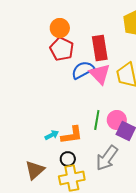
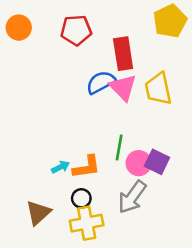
orange circle: (60, 28) -> (19, 28), moved
red pentagon: (62, 49) -> (76, 30), moved, turned -30
pink circle: (117, 120) -> (139, 163), moved

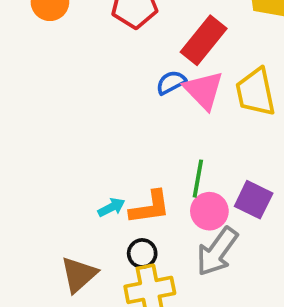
red rectangle: (123, 54) -> (204, 40), turned 48
blue semicircle: (101, 82) -> (171, 82), size x0.7
pink circle: (139, 163) -> (209, 211), moved

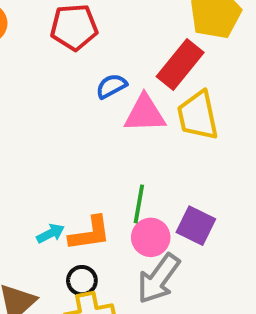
red rectangle: (204, 40) -> (180, 64), moved
blue semicircle: (171, 82) -> (111, 86), moved
pink triangle: (204, 90) -> (145, 114), turned -48

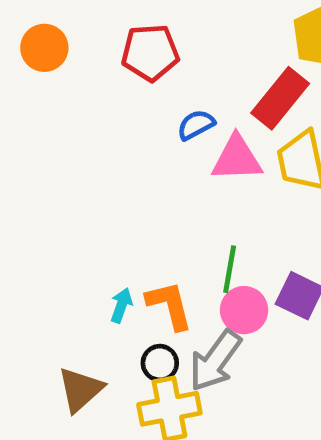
cyan arrow: (51, 233) -> (121, 305), turned -44
orange L-shape: (90, 233) -> (169, 305), turned -96
gray arrow: (159, 279) -> (215, 361), moved

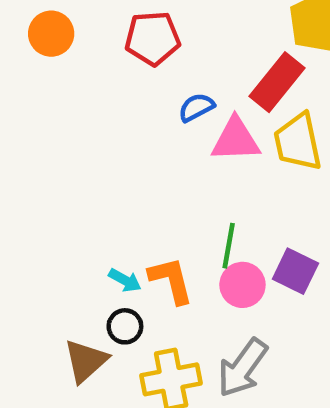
cyan arrow: (121, 305) -> (125, 280), turned 100
gray arrow: (215, 361) -> (242, 368), moved
black circle: (160, 363) -> (125, 326), moved

